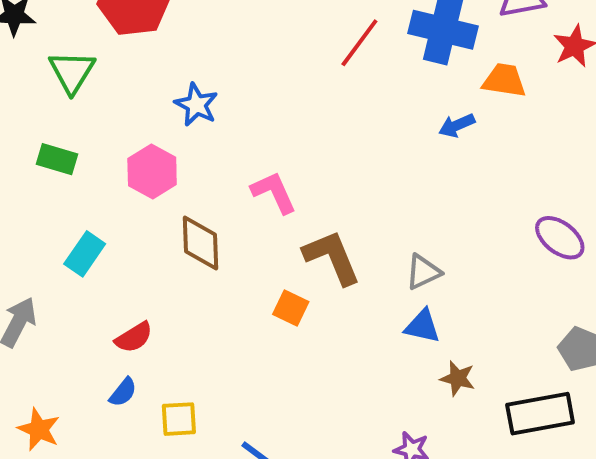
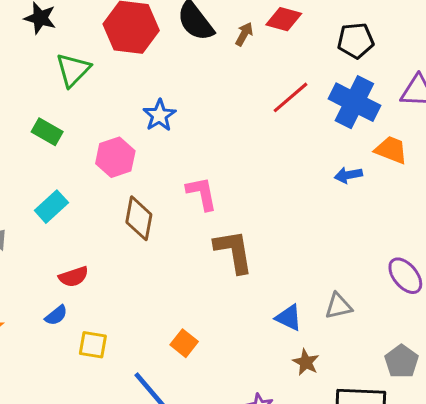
gray triangle: (423, 272) -> (338, 306), moved
orange square: (291, 308) -> (184, 343), moved

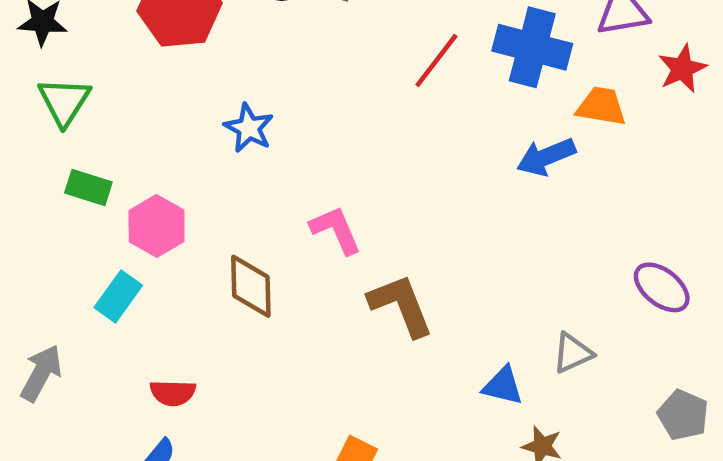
green triangle: (73, 70) -> (64, 101), moved
pink hexagon: (115, 157) -> (157, 226), moved
blue arrow: (348, 175) -> (546, 157), size x1.4
red semicircle: (74, 277) -> (173, 393), turned 32

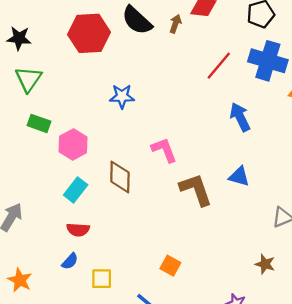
blue star: (249, 128) -> (122, 96), turned -30
blue arrow: (546, 157) -> (240, 117), moved, turned 84
cyan rectangle: (118, 296) -> (76, 190), moved
blue triangle: (503, 386) -> (239, 177), moved

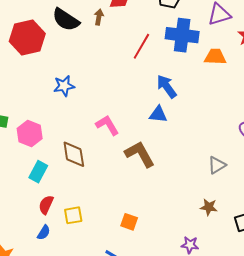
blue triangle: (239, 177) -> (158, 114), moved
red semicircle: (78, 230) -> (46, 205), turned 120
yellow square: (102, 279) -> (73, 215), moved

